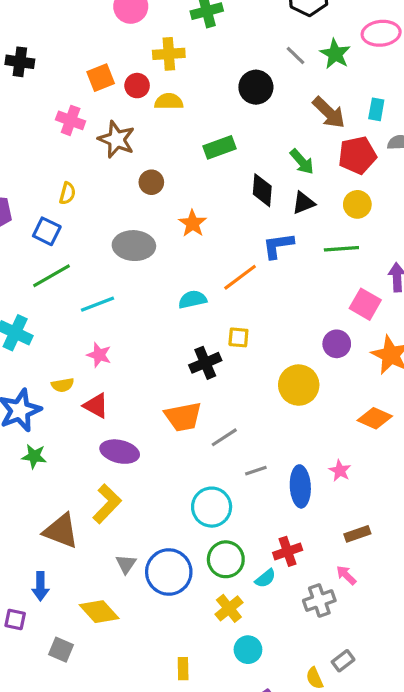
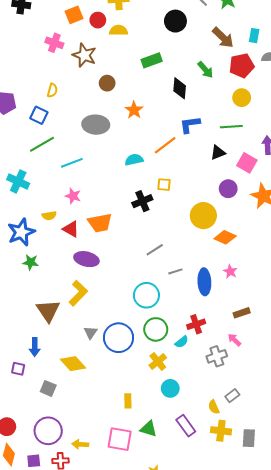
black triangle: (303, 203) -> (218, 152), moved
orange trapezoid: (183, 417) -> (100, 223), moved
orange diamond: (375, 418) -> (225, 237), moved
brown triangle: (61, 531) -> (48, 311), turned 35

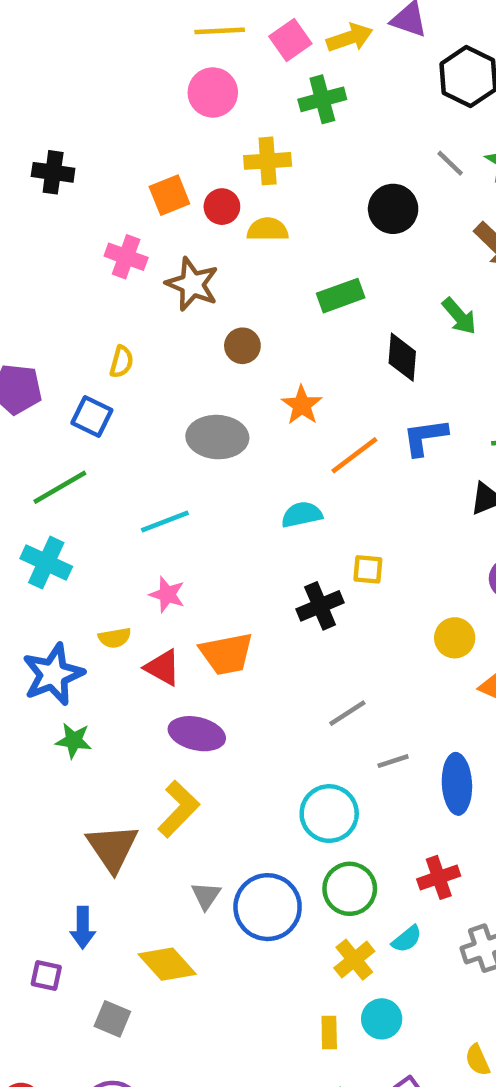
green line: (42, 144) -> (60, 487), moved
orange line: (165, 145) -> (354, 455), moved
yellow circle: (203, 216) -> (455, 638), size x0.7
cyan semicircle: (182, 342) -> (407, 939), moved
yellow rectangle: (128, 401) -> (329, 1033), moved

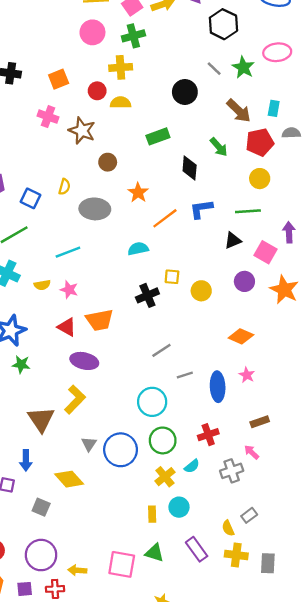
green cross: (322, 99) -> (133, 36), moved
orange square: (169, 195) -> (59, 79), moved
yellow semicircle: (122, 362) -> (64, 187), moved
yellow semicircle: (115, 638) -> (42, 285), moved
yellow circle: (455, 638) -> (201, 291), moved

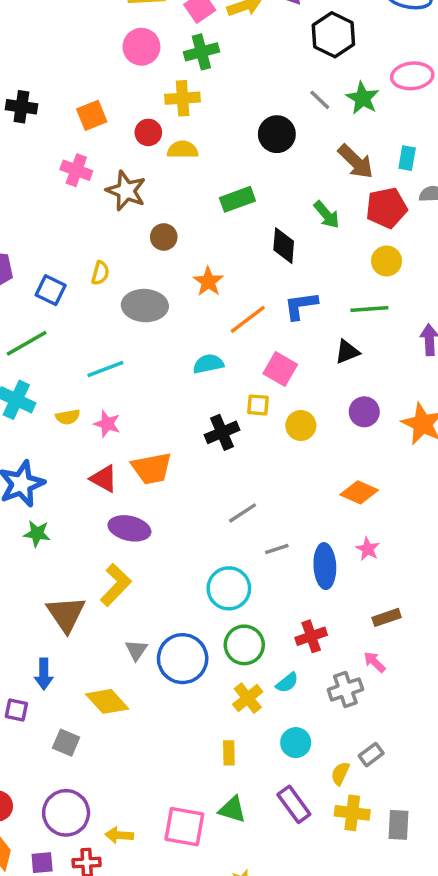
pink square: (266, 252) -> (280, 369), moved
cyan circle: (179, 507) -> (296, 743), moved
yellow semicircle: (228, 528) -> (340, 773), turned 49

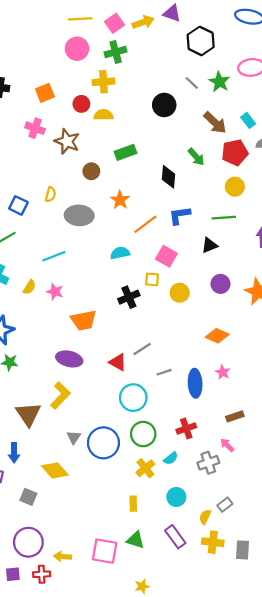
cyan rectangle: (407, 158) -> (248, 120), turned -48
green rectangle: (237, 199) -> (126, 152), moved
yellow semicircle: (68, 417) -> (29, 287), turned -48
red triangle: (104, 479) -> (118, 362), moved

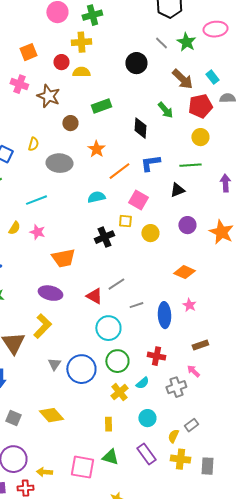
red cross: (186, 428) -> (156, 356), turned 30
yellow diamond: (55, 470) -> (51, 415), moved

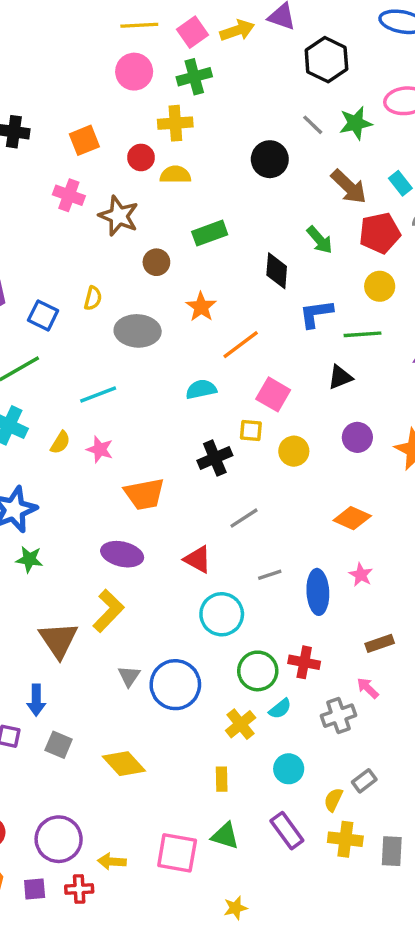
green star: (186, 42) -> (356, 123), turned 30
blue L-shape: (150, 163) -> (316, 314), moved
gray line: (116, 284) -> (244, 518), moved
green circle: (117, 361) -> (258, 671), moved
gray square: (13, 418) -> (59, 745), moved

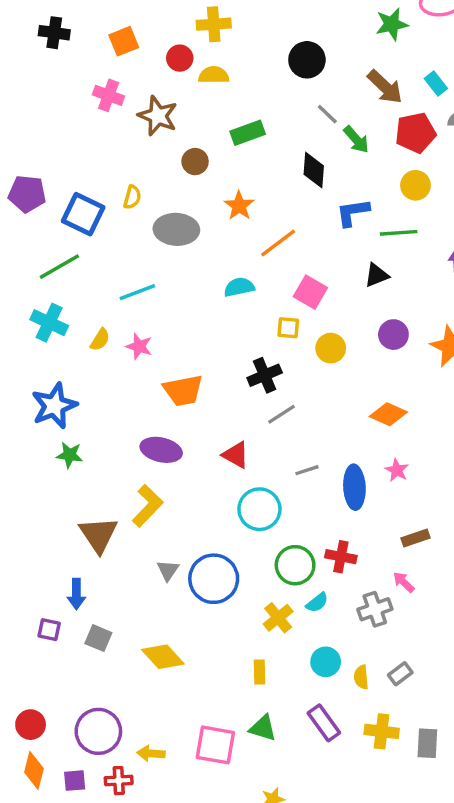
gray line: (313, 125) -> (327, 114), moved
blue square: (43, 315) -> (83, 214), size x1.4
black cross: (215, 458) -> (265, 375), moved
yellow semicircle: (333, 800) -> (361, 677), moved, turned -30

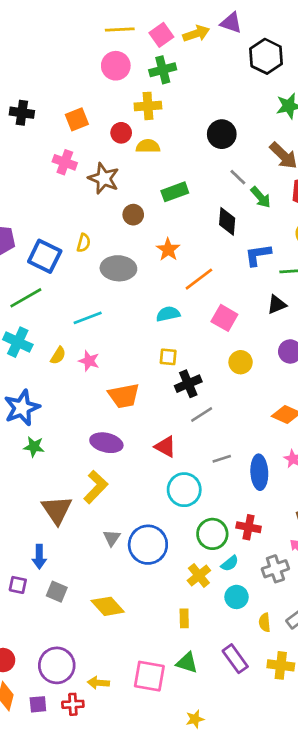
yellow square: (288, 328) -> (168, 357), moved
cyan circle: (326, 662) -> (237, 597), moved

